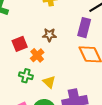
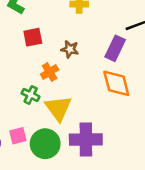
red square: (20, 44) -> (33, 37), moved
yellow triangle: (49, 82) -> (58, 108), size x1.6

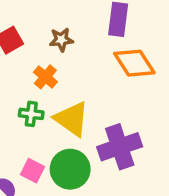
pink square: (18, 136) -> (32, 171), turned -30

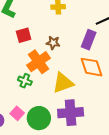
orange cross: (45, 77) -> (38, 62), size x1.6
yellow triangle: (72, 119) -> (63, 83), moved, turned 50

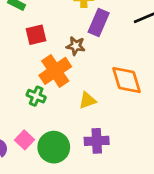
purple rectangle: (89, 40) -> (99, 22), moved
yellow triangle: (63, 83) -> (87, 100), size x0.6
purple cross: (71, 113) -> (97, 141), size x0.7

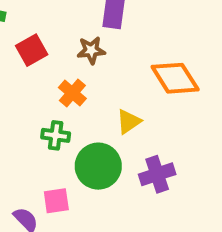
orange cross: (55, 71) -> (72, 93), size x0.6
pink square: (25, 140) -> (56, 201), turned -36
green circle: (54, 147) -> (98, 166), moved

